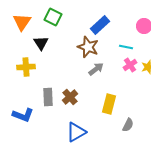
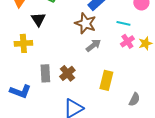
gray semicircle: (128, 125) -> (134, 99), moved

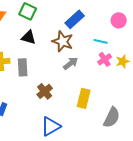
black triangle: (38, 19) -> (29, 37), moved, turned -42
gray rectangle: (45, 73) -> (23, 67), moved
gray semicircle: (134, 99) -> (112, 117), size x1.5

